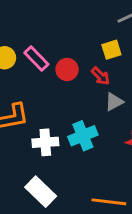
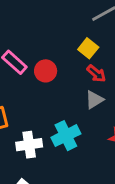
yellow square: (111, 50) -> (88, 48), turned -30
red arrow: (100, 76) -> (96, 74), moved

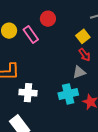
red circle: (46, 71) -> (48, 19), moved
cyan cross: (66, 136) -> (68, 94), moved

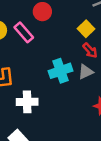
cyan cross: (68, 94) -> (61, 71), moved

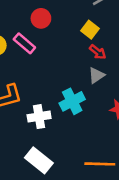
cyan cross: (61, 71) -> (72, 101), moved

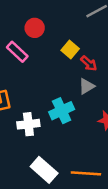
yellow square: (90, 30) -> (70, 49), moved
white rectangle: (39, 160) -> (44, 170), moved

